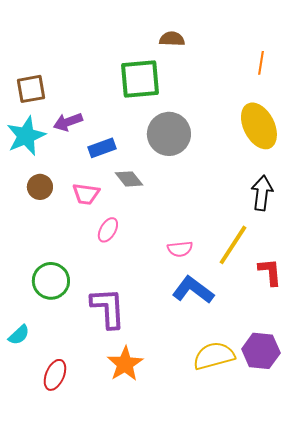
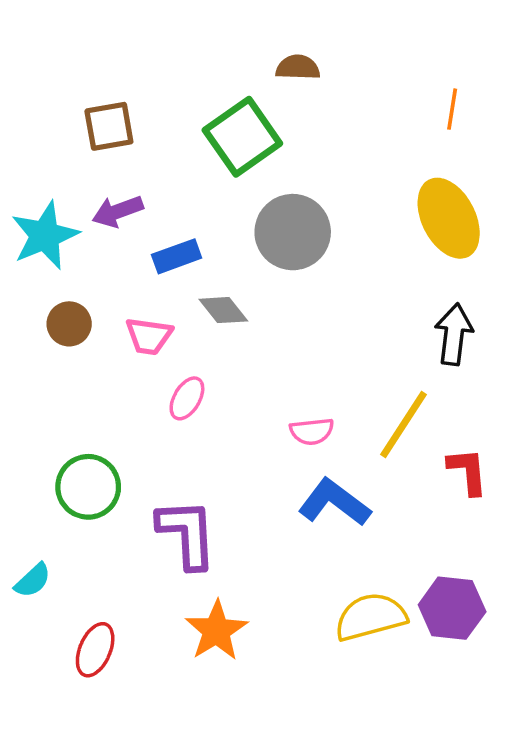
green square: (140, 79) -> (242, 137), turned -30
brown square: (31, 89) -> (109, 126), moved

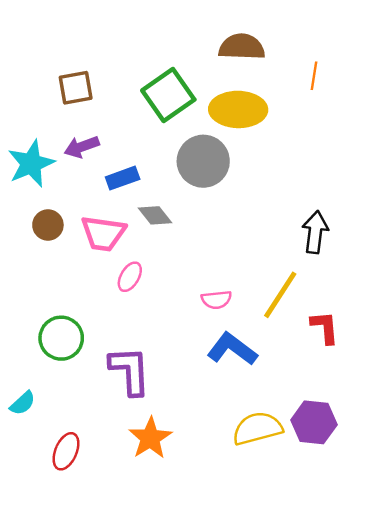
brown semicircle: (298, 67) -> (242, 47), moved, size x1.5
yellow ellipse: (449, 218) -> (238, 109), moved, turned -62
pink trapezoid: (149, 336) -> (103, 233), size x1.4

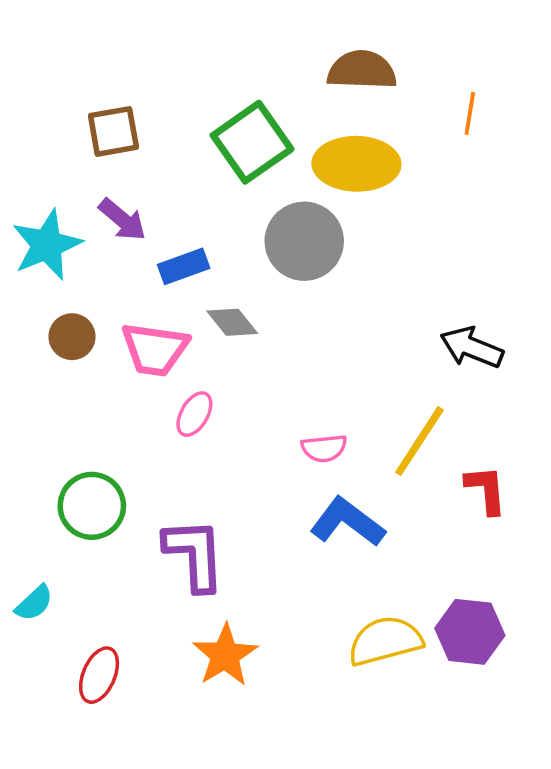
purple arrow: (82, 147) -> (122, 220), turned -120
black arrow: (315, 232) -> (472, 347), turned -75

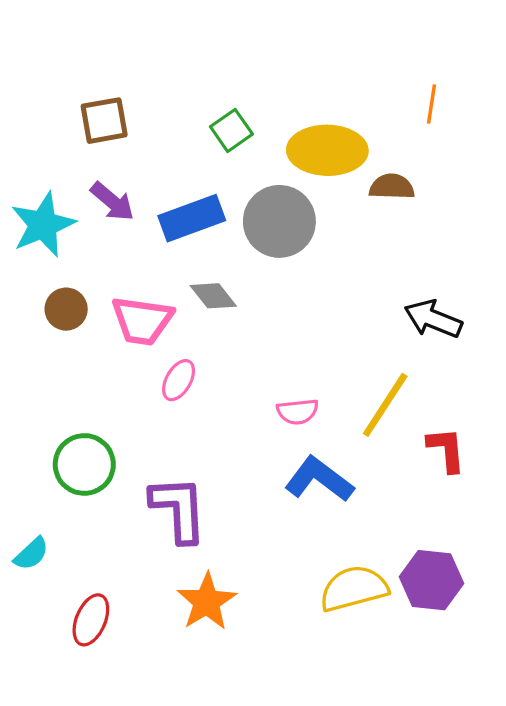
brown semicircle: (362, 70) -> (392, 187), moved, size x0.7
green square: (252, 142) -> (231, 130), size x0.6
blue rectangle: (184, 266) -> (192, 218), moved, size x1.4

